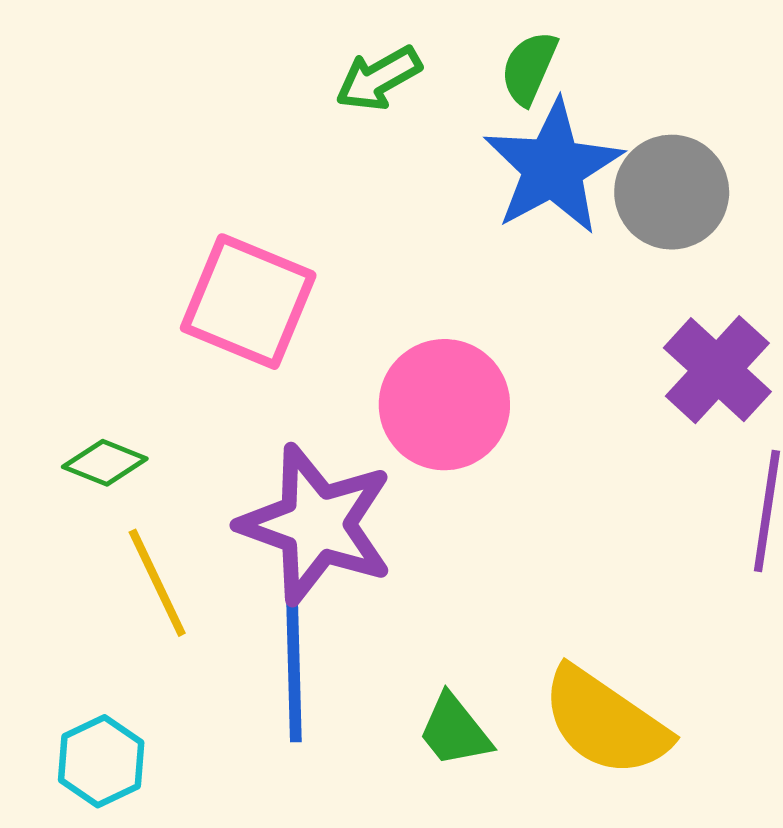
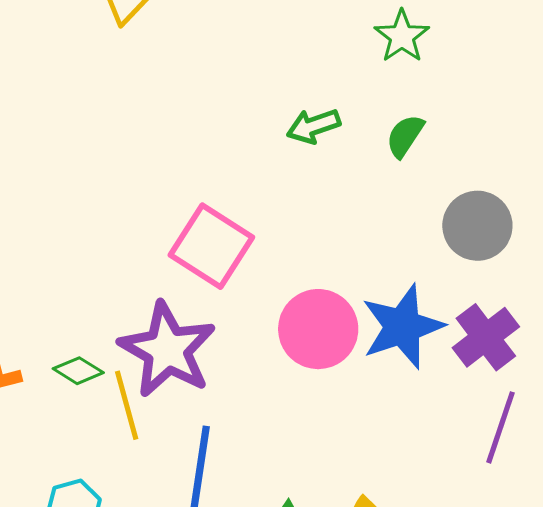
blue star: (553, 167) -> (402, 327), moved
green diamond: (105, 463) -> (78, 371), moved
purple star: (316, 524) -> (167, 350), moved

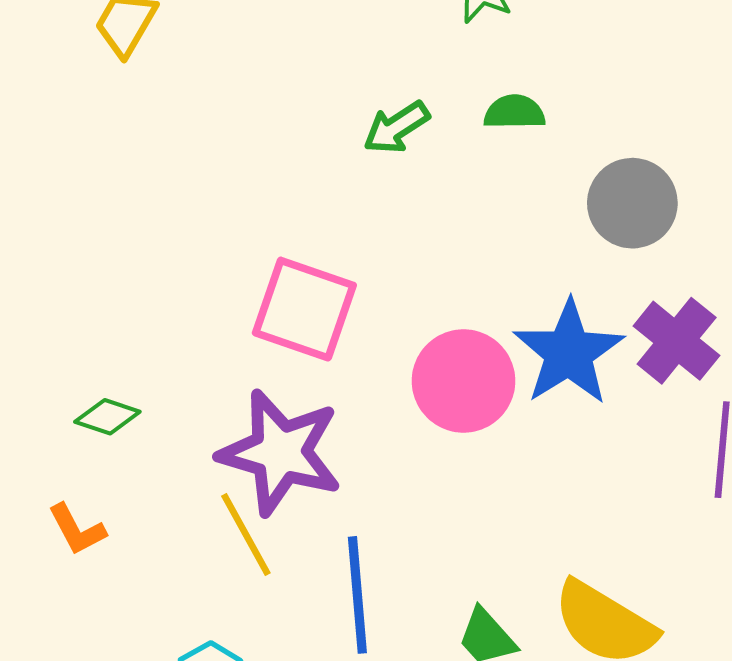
green semicircle: (405, 136) -> (514, 112), turned 69
green diamond: (78, 371) -> (107, 417), moved

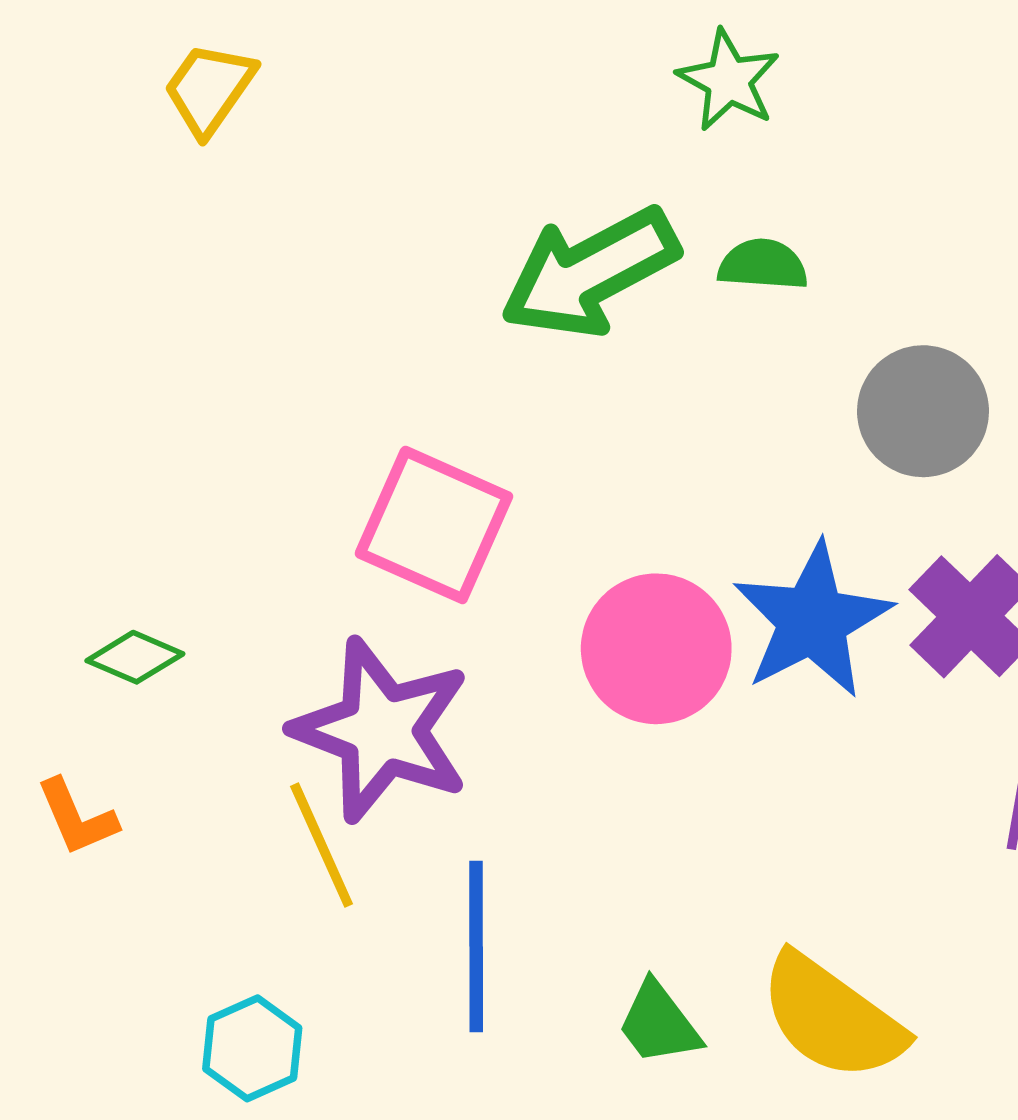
green arrow: (396, 127) -> (590, 273), size x1.8

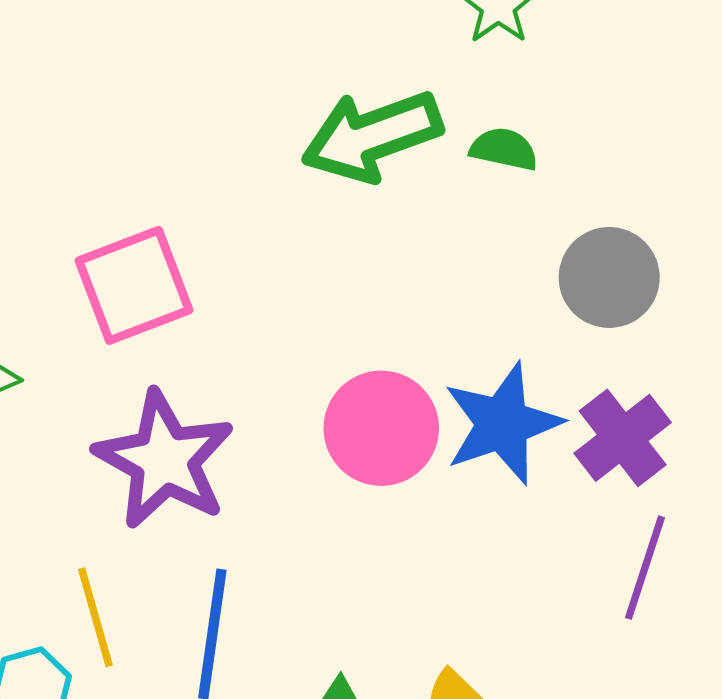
pink square: (434, 525) -> (134, 285), moved, turned 37
yellow line: (322, 845) -> (95, 617), moved

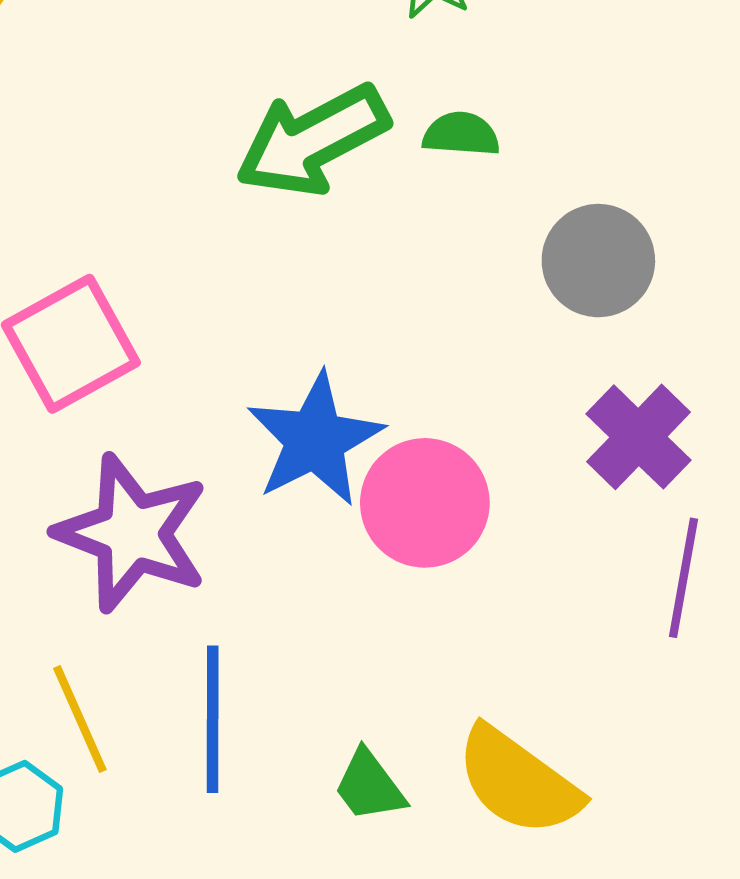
blue star: (503, 424) -> (315, 440), moved
pink circle: (381, 428) -> (425, 503), moved

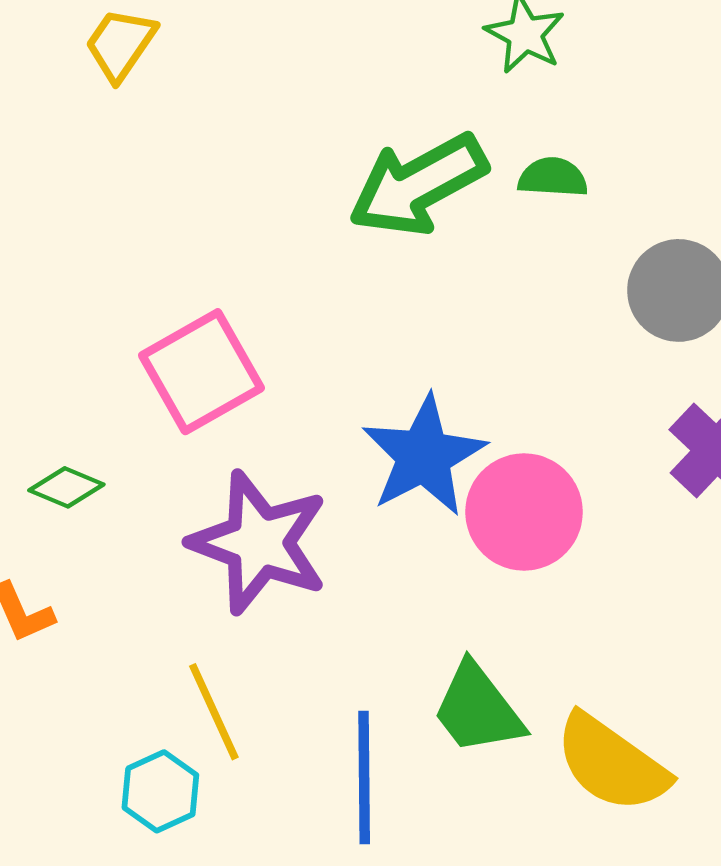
blue line: (213, 719) -> (364, 778), moved
green trapezoid: (369, 786) -> (478, 709), moved, size x1.4

